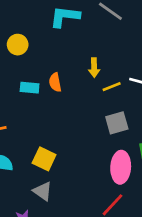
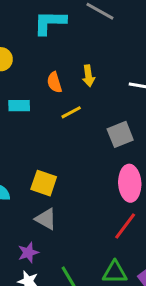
orange semicircle: (55, 82) -> (54, 82), moved
yellow line: (112, 87) -> (71, 112), moved

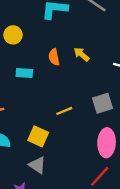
yellow arrow: (88, 76) -> (82, 54), turned 133
yellow line: (71, 112) -> (64, 111), moved

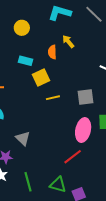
yellow arrow: (82, 54) -> (68, 41), moved
yellow square: (38, 136) -> (41, 78), moved, turned 30

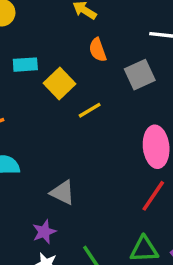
orange semicircle: (52, 52) -> (98, 50), moved
gray square: (85, 97) -> (140, 75), moved

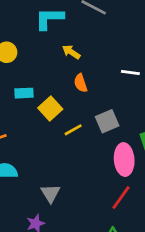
gray square: (140, 75) -> (107, 121), moved
gray triangle: (62, 193) -> (50, 193), turned 30

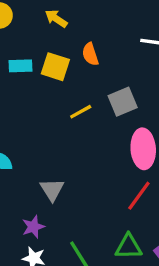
yellow arrow: (71, 52) -> (56, 19), moved
yellow square: (50, 109) -> (55, 67), moved, turned -30

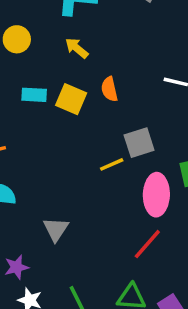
yellow line: (81, 112) -> (112, 164), moved
purple star: (33, 227) -> (17, 267), moved

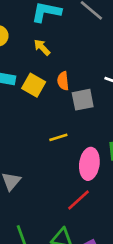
gray square: (139, 143) -> (83, 100), moved

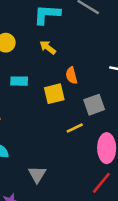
yellow square: (34, 85) -> (54, 94), moved, turned -35
gray square: (83, 100) -> (94, 105), moved

